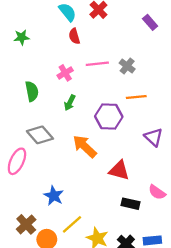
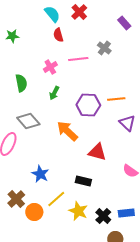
gray cross: (127, 66) -> (104, 48), moved
orange line: (136, 97) -> (116, 99), moved
black rectangle: (131, 204) -> (83, 181), moved

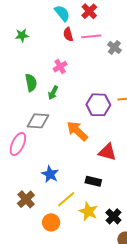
pink line: (78, 59) -> (91, 36), moved
green arrow: (54, 93) -> (53, 93), moved
gray diamond: (28, 121) -> (38, 121), turned -45
orange circle: (34, 212) -> (51, 222), moved

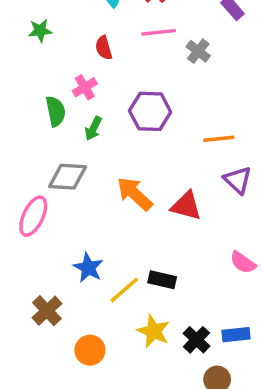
red semicircle: (68, 34) -> (104, 48), moved
pink cross: (60, 67) -> (85, 87), moved
purple hexagon: (98, 105) -> (150, 111), moved
red triangle: (107, 152) -> (186, 206), moved
yellow line: (66, 199) -> (124, 290), moved

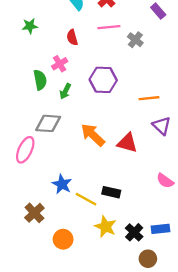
yellow line: (124, 290) -> (86, 199), turned 70

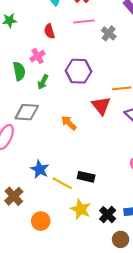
orange arrow: (93, 135) -> (69, 123), size x0.7
red triangle: (127, 143) -> (101, 106), moved, turned 36

